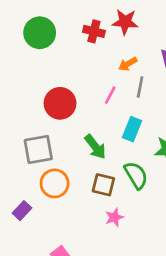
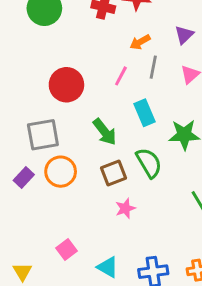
cyan rectangle: (132, 129) -> (144, 113), turned -45
brown square: (103, 185) -> (114, 173), turned -35
purple rectangle: (22, 211) -> (24, 177), moved

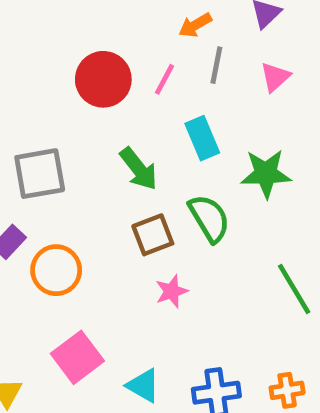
red circle: (66, 85) -> (103, 79), moved
orange circle: (61, 172) -> (56, 270), moved
pink square: (66, 250) -> (77, 357), size x1.5

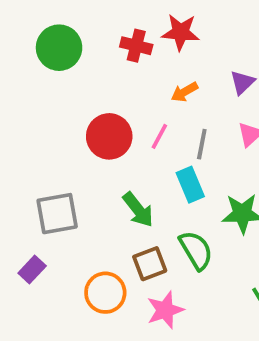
gray line: (216, 65) -> (202, 144), moved
orange circle: (56, 270) -> (105, 293), moved
pink star: (172, 291) -> (165, 310), size x1.4

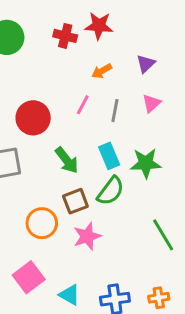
red circle: (109, 136) -> (33, 118), moved
cyan rectangle: (190, 185) -> (109, 156), moved
green semicircle: (196, 250) -> (111, 191), turned 68

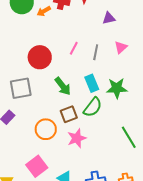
purple triangle: (146, 64) -> (109, 18), moved, turned 32
orange arrow: (102, 71) -> (44, 11), moved

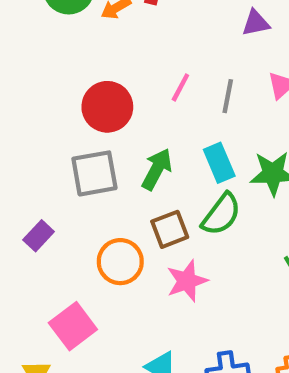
green arrow: (63, 86) -> (157, 169), turned -114
gray square: (21, 88) -> (94, 173), moved
pink square: (37, 166) -> (73, 326), moved

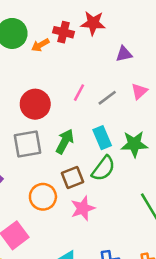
gray line: (228, 96) -> (107, 98), turned 42

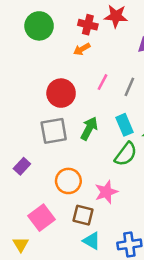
orange arrow: (40, 45) -> (82, 49), moved
gray line: (107, 98) -> (129, 87), turned -30
brown square: (72, 177) -> (83, 215), moved, turned 35

